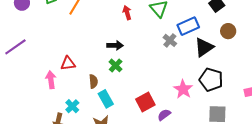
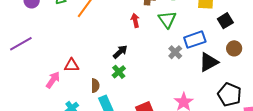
black arrow: (115, 45) -> (120, 52), turned -49
pink arrow: (51, 80) -> (53, 80), turned 36
black pentagon: (211, 80) -> (229, 95), moved

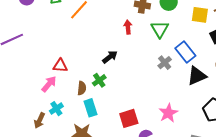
blue rectangle: (195, 40) -> (185, 52), turned 65
green cross: (119, 72) -> (99, 80), moved
pink arrow: (53, 80) -> (49, 84), moved

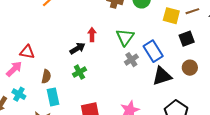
red arrow: (128, 27) -> (92, 35), moved
green triangle: (160, 29) -> (125, 37), moved
green cross: (99, 80) -> (79, 72), moved
cyan cross: (56, 109) -> (19, 94), turned -32

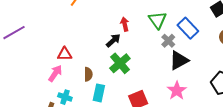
green cross: (79, 72) -> (120, 63), size x1.5
black triangle: (162, 76) -> (179, 60), moved
cyan rectangle: (53, 97) -> (99, 93), turned 36

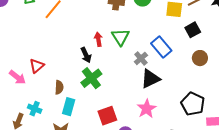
green triangle: (158, 20) -> (120, 37), moved
black arrow: (113, 40) -> (86, 55), turned 105
red triangle: (65, 54) -> (37, 66), turned -42
pink arrow: (55, 73) -> (17, 77), moved, turned 90

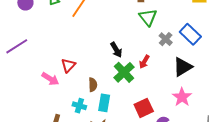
green triangle: (120, 37) -> (148, 17), moved
red arrow: (98, 39) -> (144, 62), moved, turned -136
gray cross: (141, 58) -> (166, 39), moved
cyan cross: (35, 109) -> (79, 106), moved

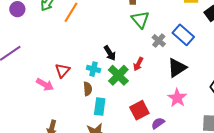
cyan cross: (79, 106) -> (93, 69), moved

